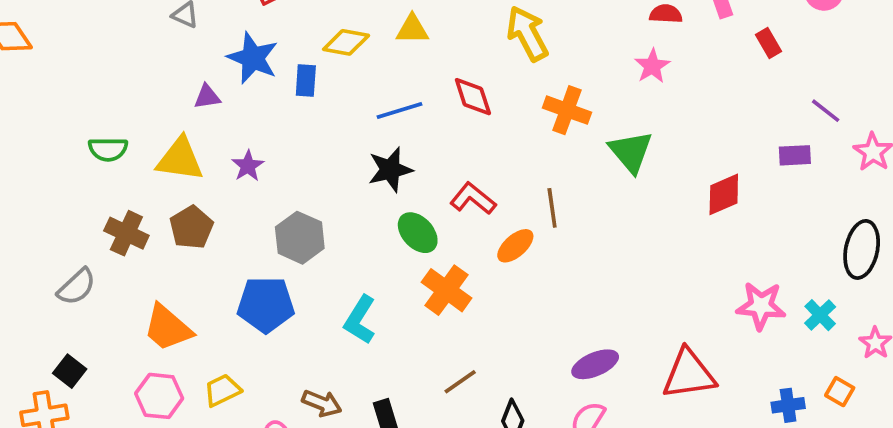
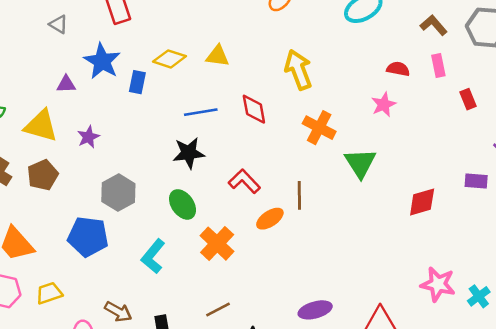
green ellipse: (418, 233) -> (183, 204), moved

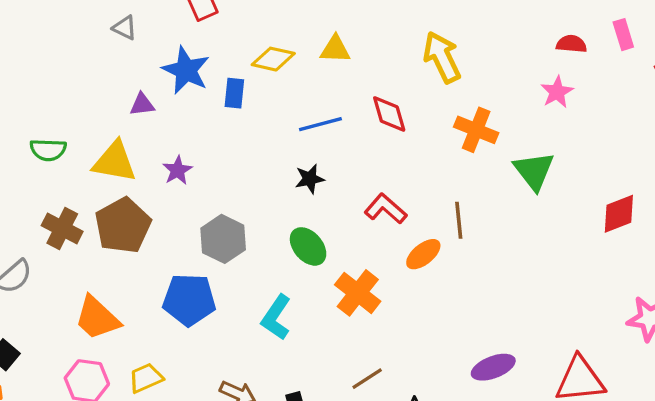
black star: (189, 153) -> (310, 179), size x0.7
brown pentagon: (43, 175) -> (123, 225), size x1.4

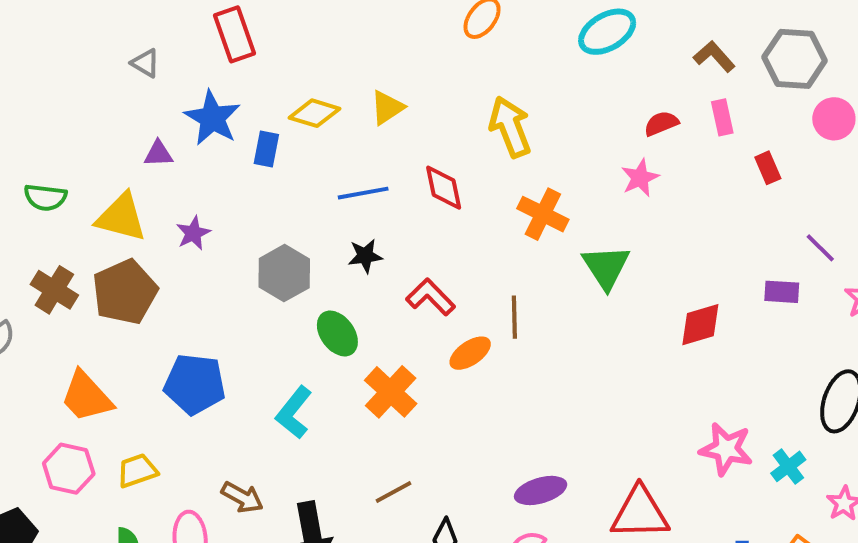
red semicircle: (571, 44) -> (661, 123), turned -32
yellow triangle: (335, 49) -> (387, 108), turned -40
black star: (310, 179) -> (365, 256), moved
gray hexagon: (223, 239) -> (284, 273), moved

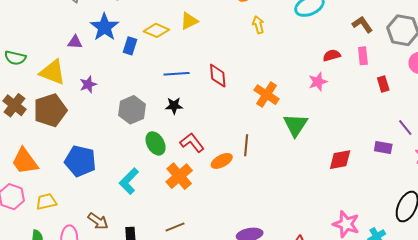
yellow triangle: (387, 108) -> (189, 21), moved
yellow arrow: (510, 127) -> (258, 25), moved, size x0.6
red L-shape: (431, 297) -> (192, 143), moved

